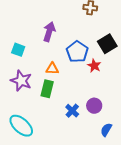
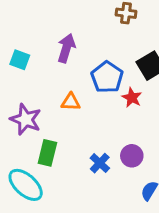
cyan square: (18, 50) -> (20, 60), moved
green rectangle: (47, 89) -> (47, 153), moved

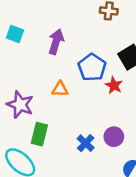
cyan square: (20, 60) -> (15, 34), moved

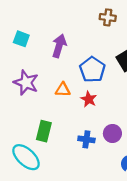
red star: (114, 85) -> (89, 99), moved
purple star: (20, 105) -> (26, 83), moved
blue cross: (86, 143) -> (86, 139), turned -35

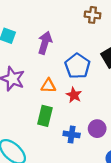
green rectangle: (44, 131) -> (45, 116), moved

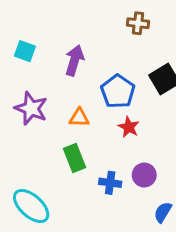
red star: (74, 95) -> (129, 127), moved
green rectangle: (45, 116) -> (74, 158), turned -36

